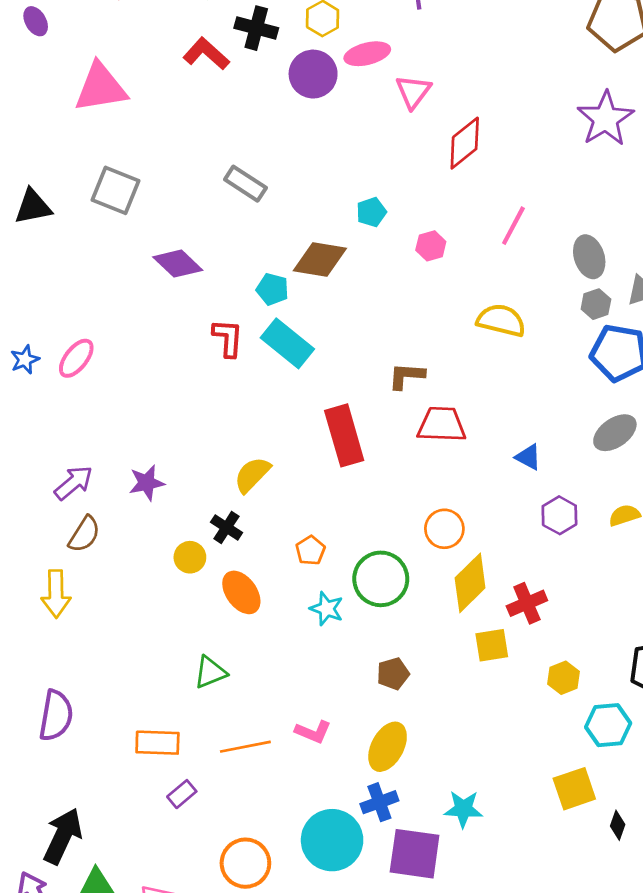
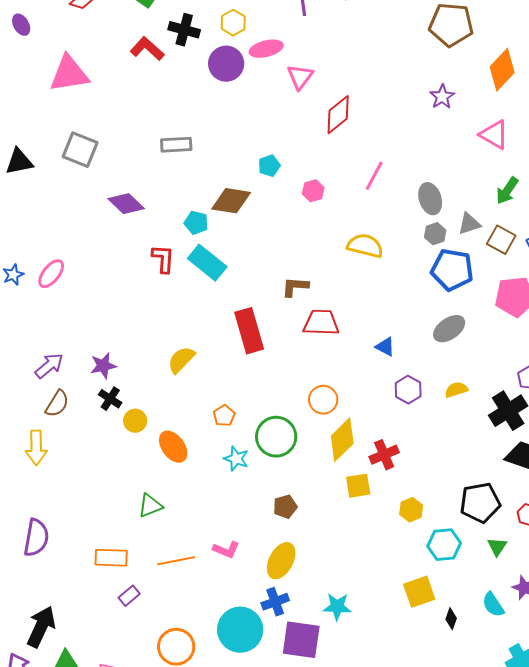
purple star: (605, 119) -> (442, 97), size x0.6
gray rectangle: (245, 184) -> (176, 145), turned -36
black cross: (226, 527) -> (110, 399), moved

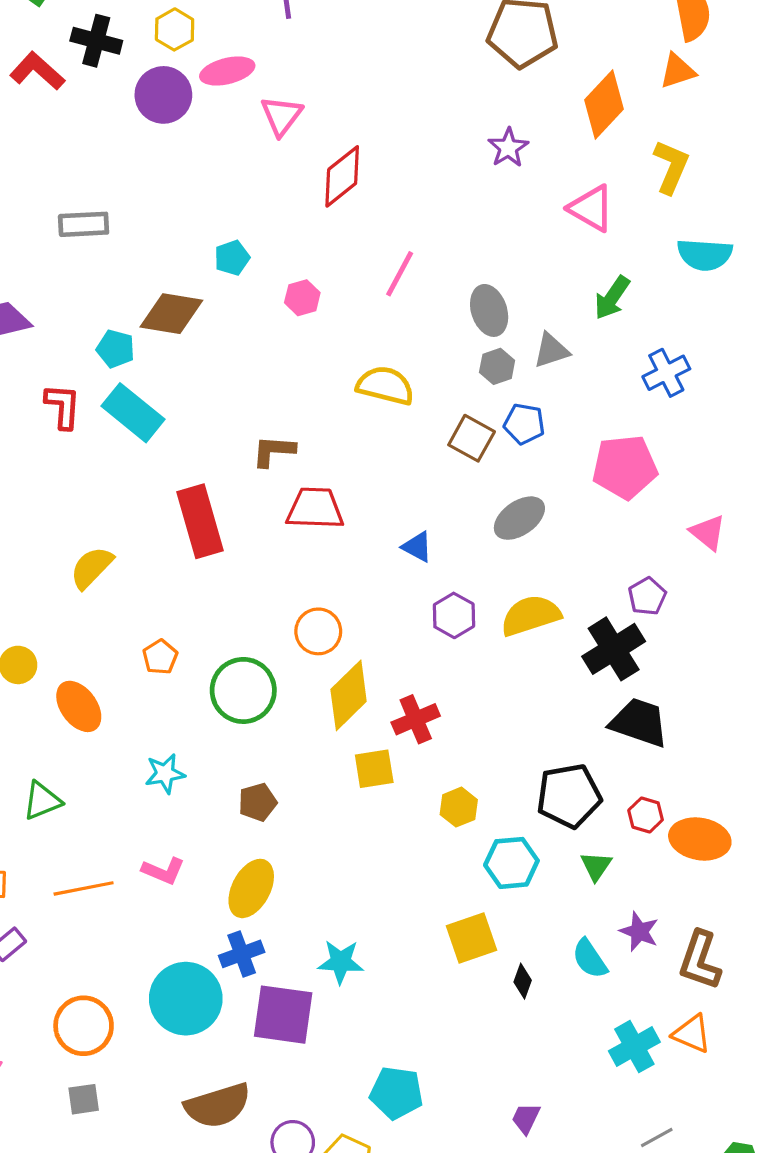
brown square: (501, 240) -> (472, 438), moved
blue pentagon: (452, 270) -> (524, 424), size x0.6
yellow semicircle: (456, 390) -> (531, 615), size x1.6
cyan star: (236, 459) -> (165, 774), moved, turned -30

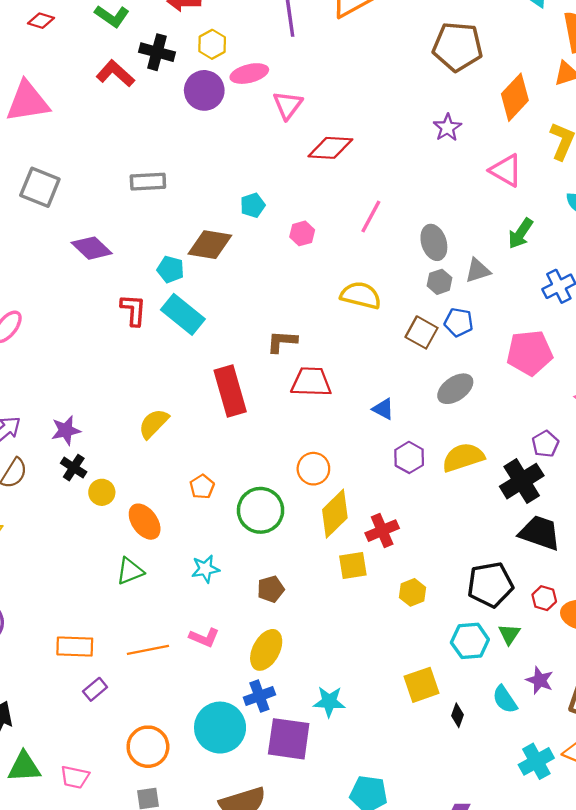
red diamond: (342, 176) -> (330, 148), turned 42
green triangle: (42, 801) -> (130, 571), moved
cyan hexagon: (511, 863) -> (470, 641), moved

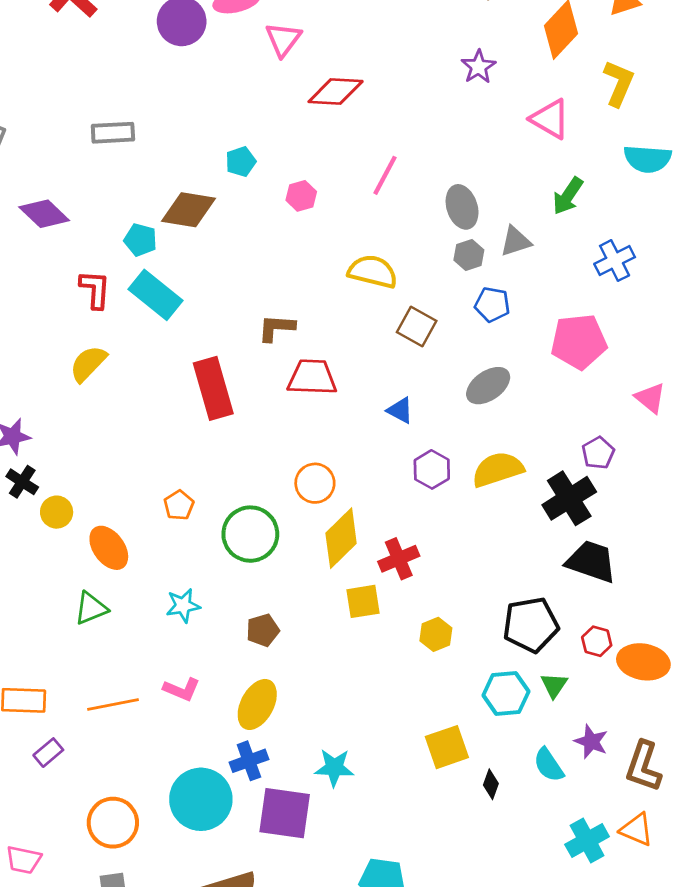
brown square: (422, 332) -> (417, 327), moved
yellow semicircle: (154, 424) -> (88, 364), moved

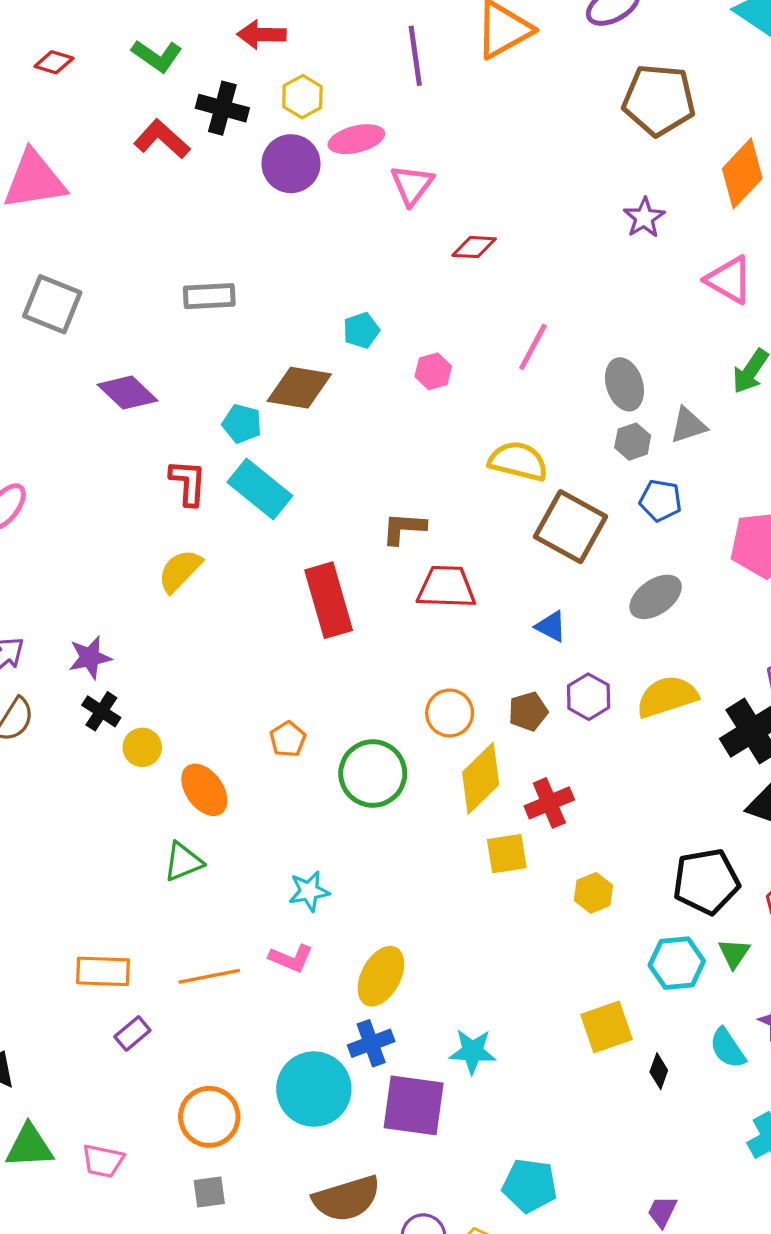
red diamond: (336, 91) -> (474, 247), size x0.7
brown square: (417, 327) -> (571, 527), size x1.5
cyan star: (183, 606) -> (309, 891), moved
brown pentagon: (263, 630) -> (528, 711), moved

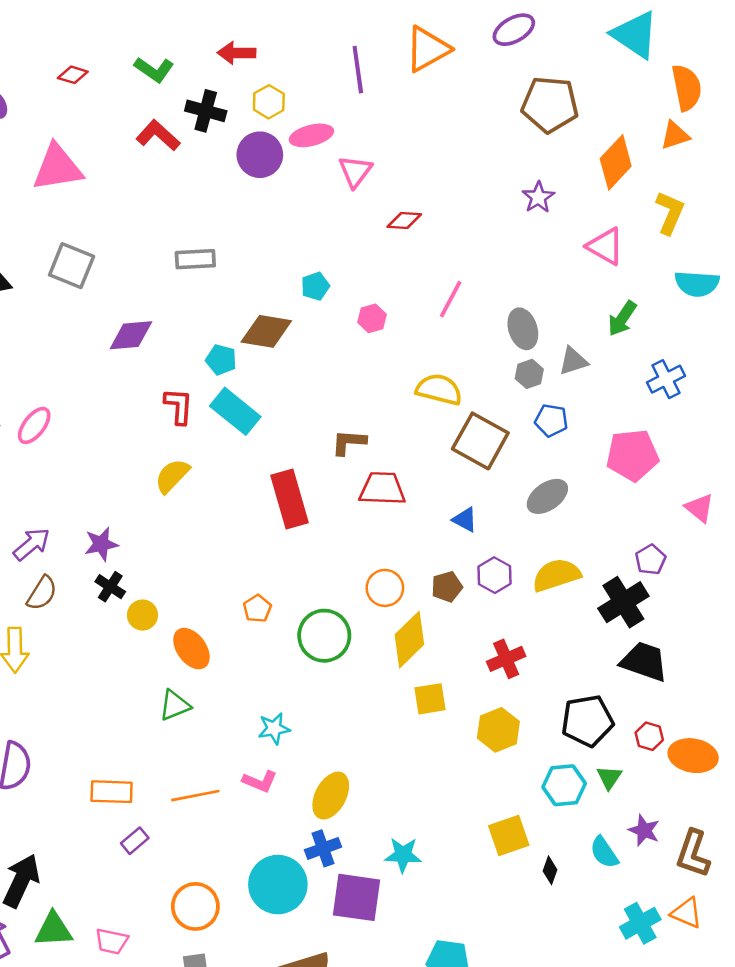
purple diamond: (128, 393) -> (131, 335), turned -48
red cross: (549, 803) -> (506, 659), moved
yellow hexagon: (593, 893) -> (498, 730), size x1.4

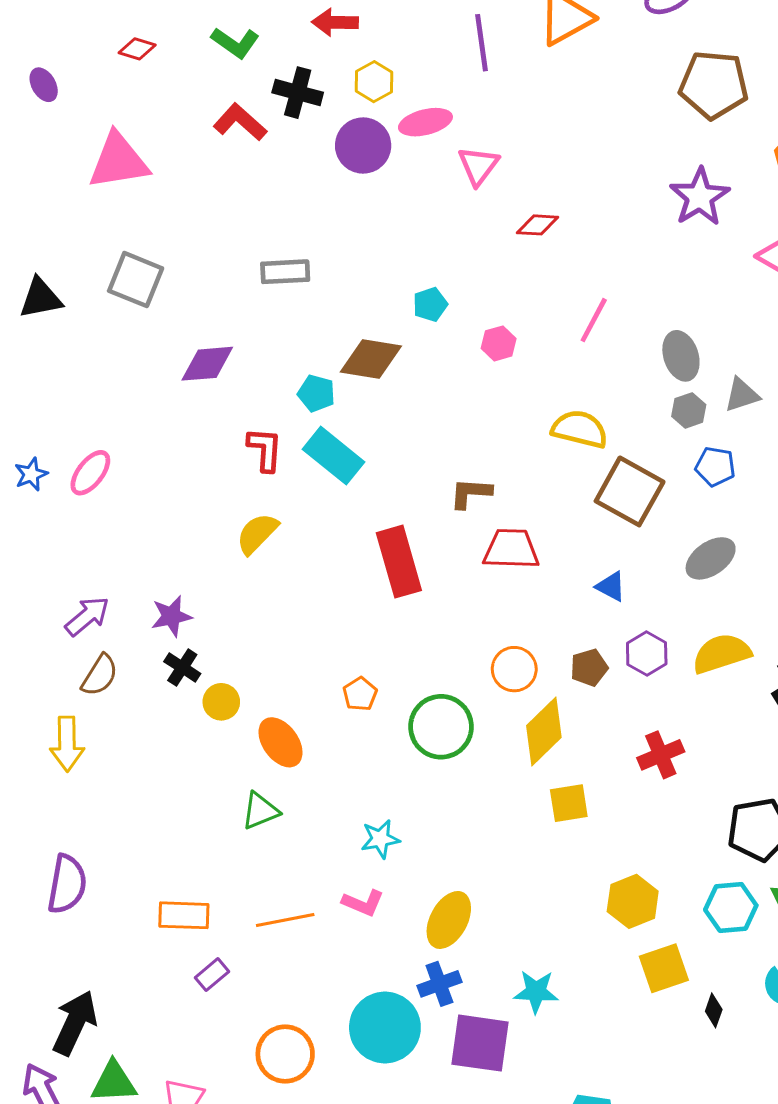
purple star: (538, 197) -> (700, 197), size x1.5
yellow hexagon: (498, 730) -> (633, 901), moved

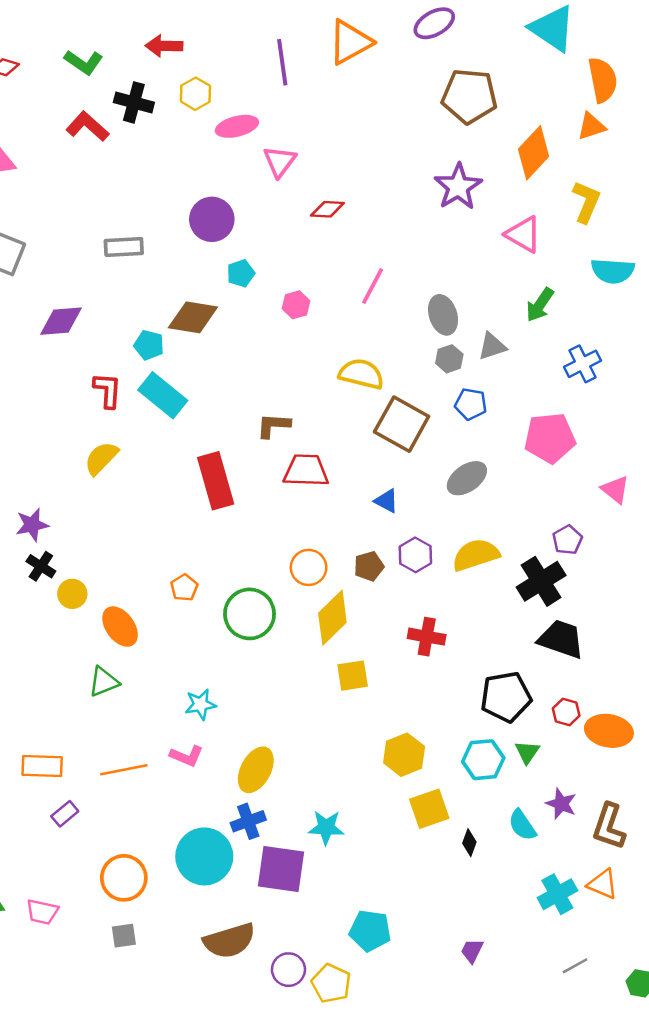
purple circle: (363, 146) -> (212, 219), moved
red cross: (661, 755) -> (427, 637), turned 33

